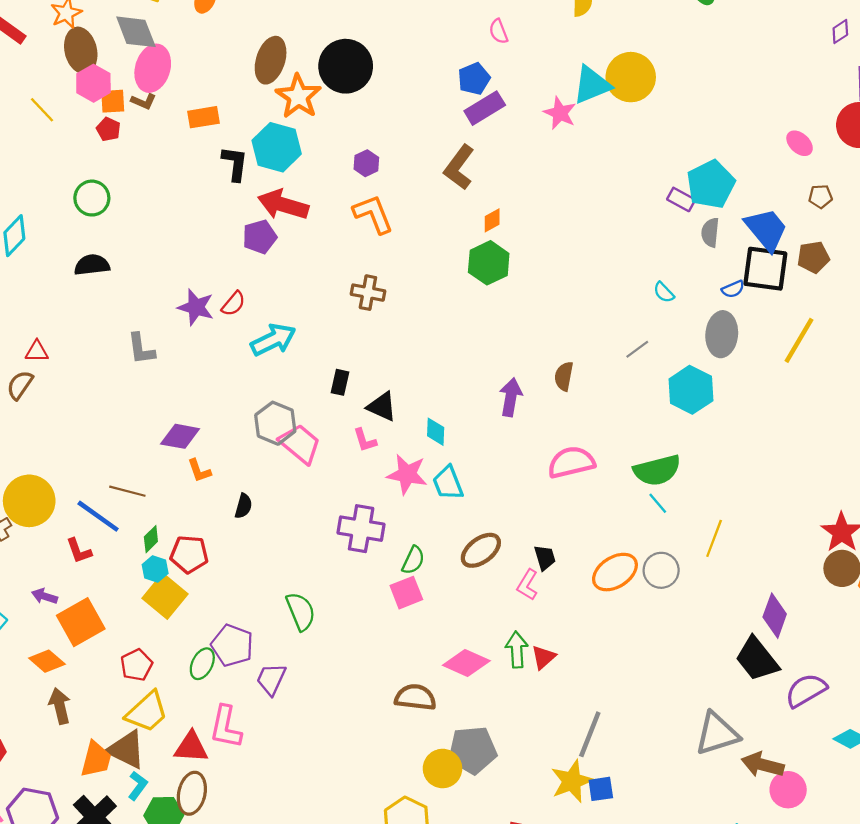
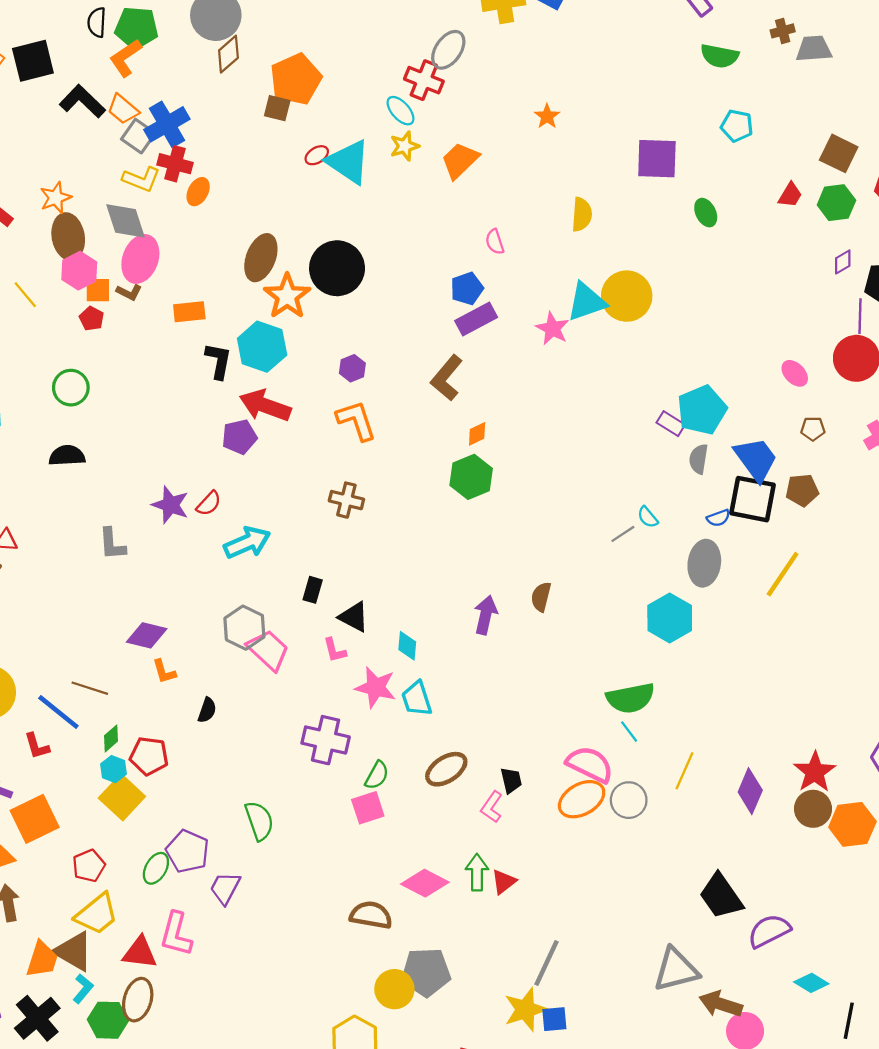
gray line: (637, 349) -> (623, 534), moved
pink semicircle: (571, 462) -> (590, 764), moved, turned 36
purple diamond: (775, 616) -> (750, 791), moved

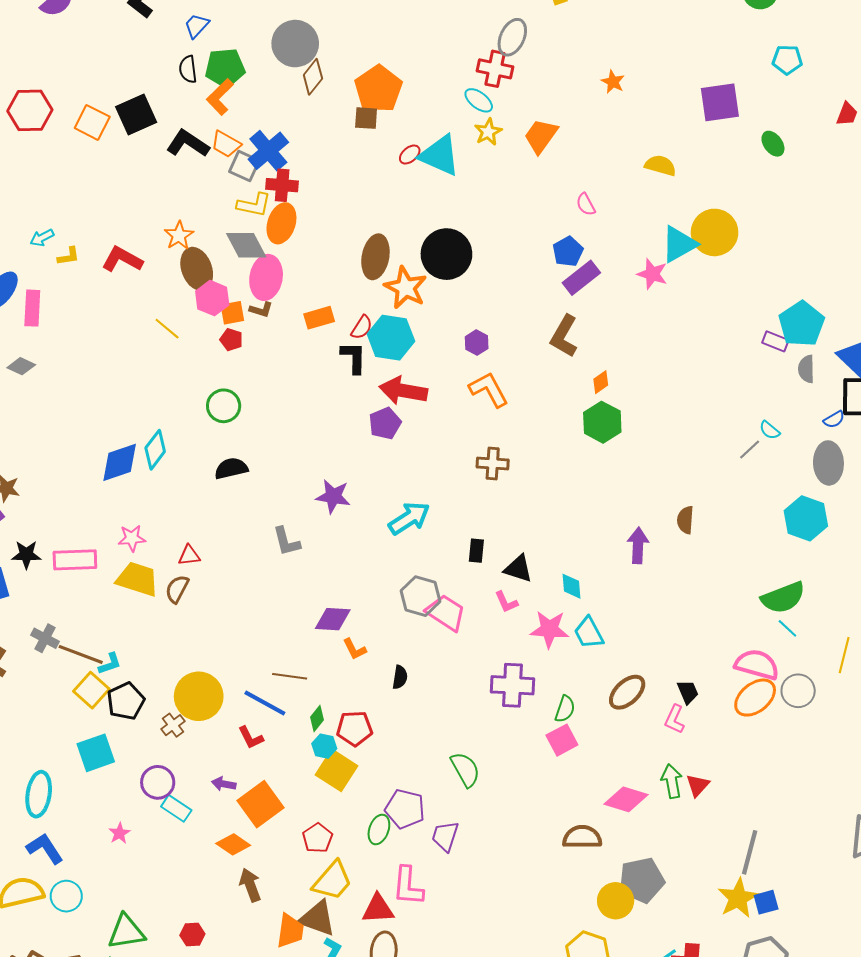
orange ellipse: (198, 192) -> (281, 223), moved, size x1.5
yellow semicircle: (582, 214) -> (660, 165), turned -68
red semicircle: (209, 503) -> (362, 327), moved

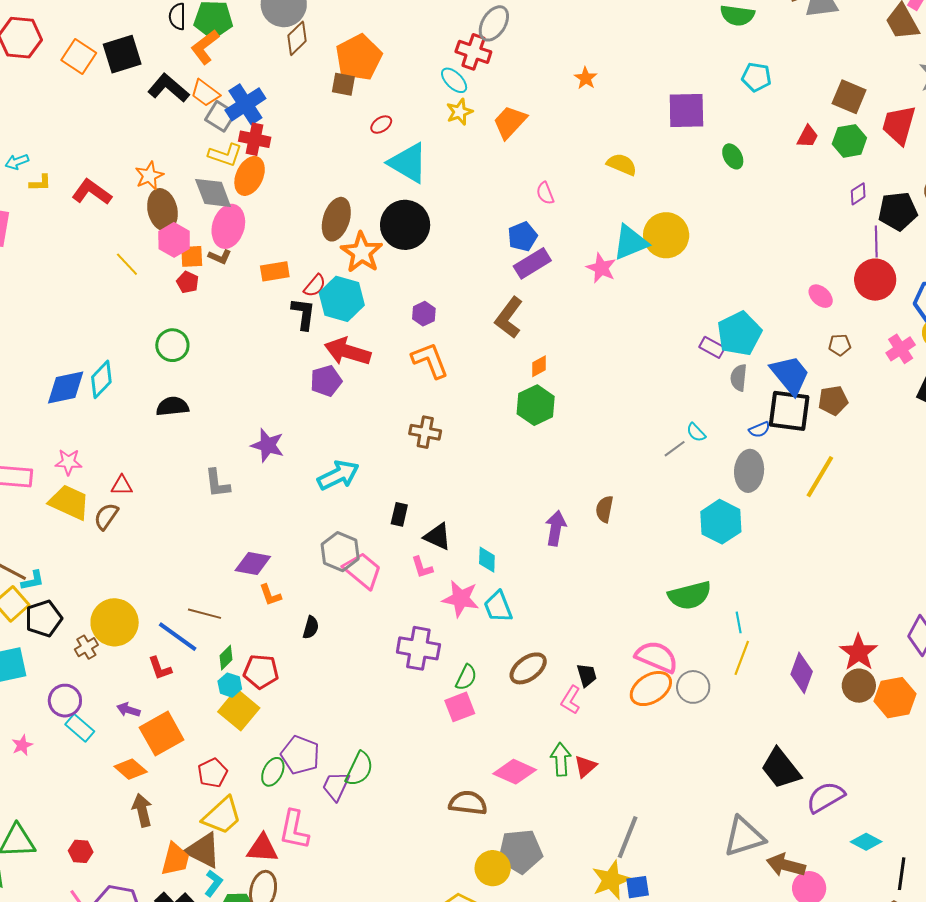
cyan triangle: (440, 155) -> (408, 163), moved
cyan line: (787, 628) -> (739, 622), moved, turned 30
green semicircle: (465, 770) -> (359, 769), moved, turned 48

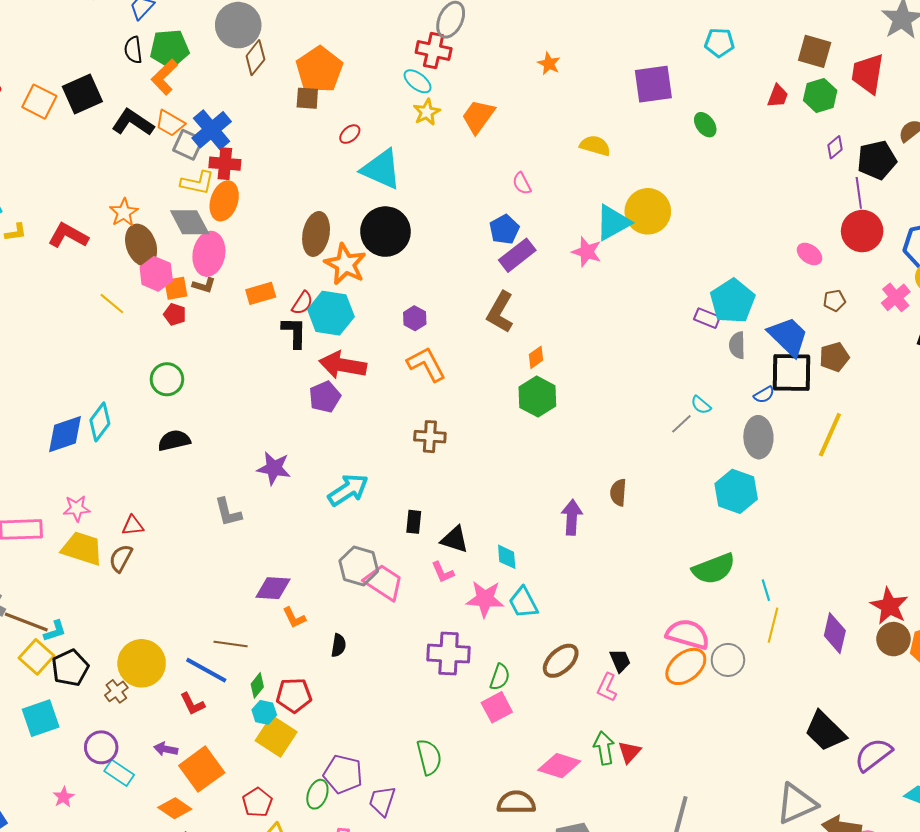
green semicircle: (359, 769) -> (429, 757), moved, turned -33

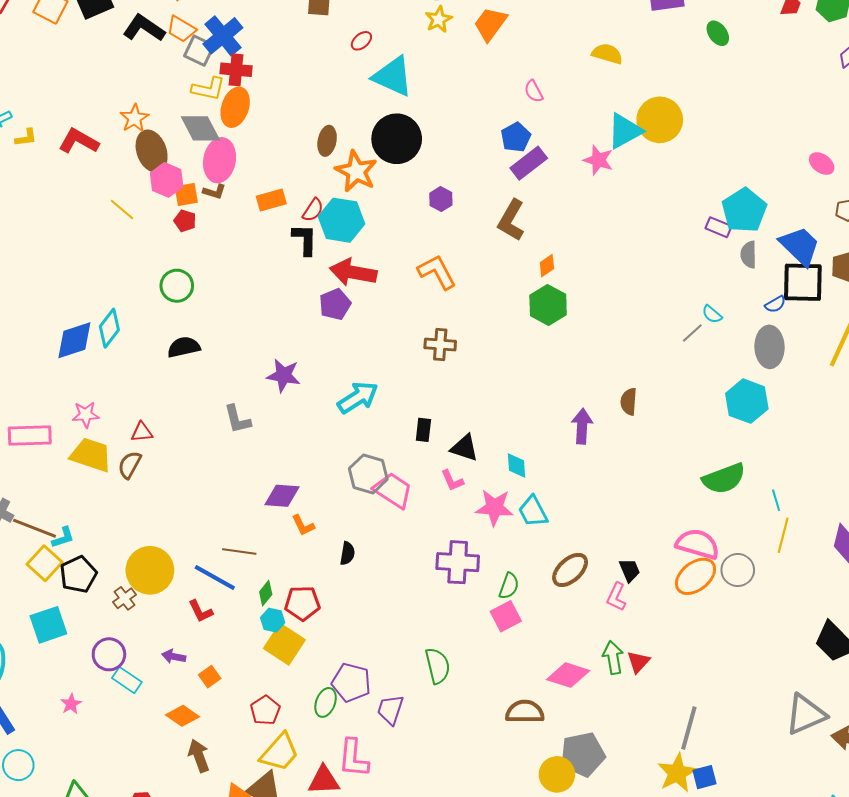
brown ellipse: (316, 234) -> (327, 141), size x0.7
purple hexagon: (415, 318) -> (441, 199), moved
orange square: (202, 769) -> (210, 677), size x0.5

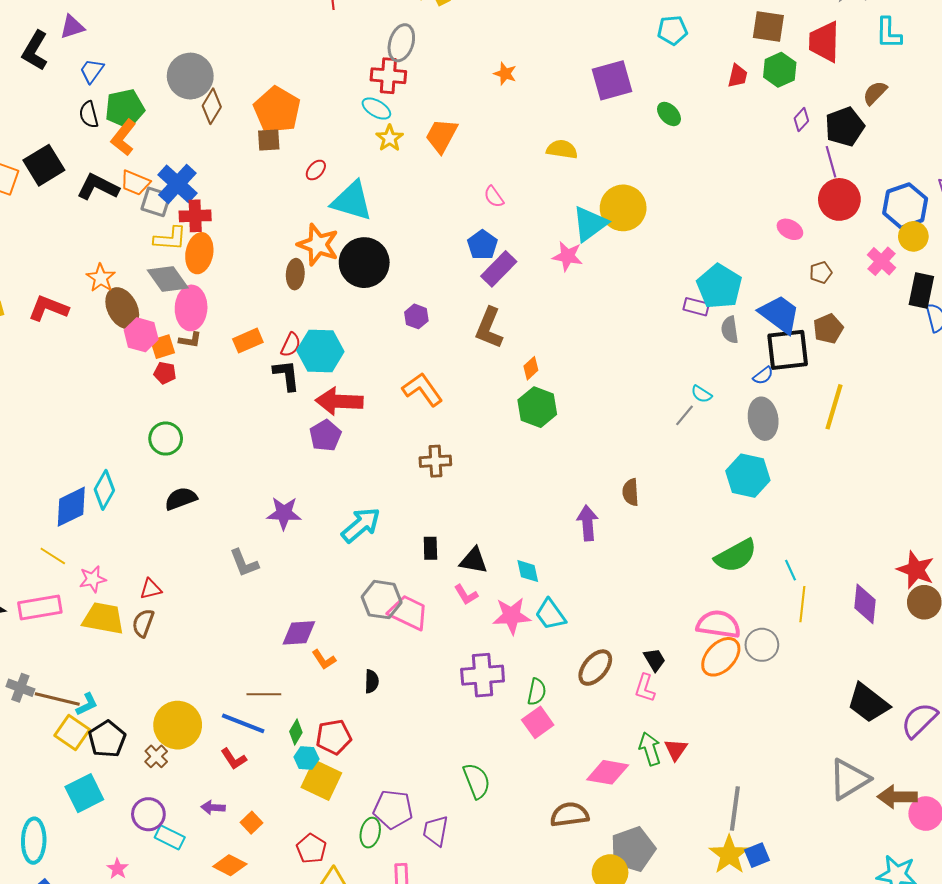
orange star: (356, 171) -> (318, 245), moved
yellow line: (122, 210) -> (53, 556), moved

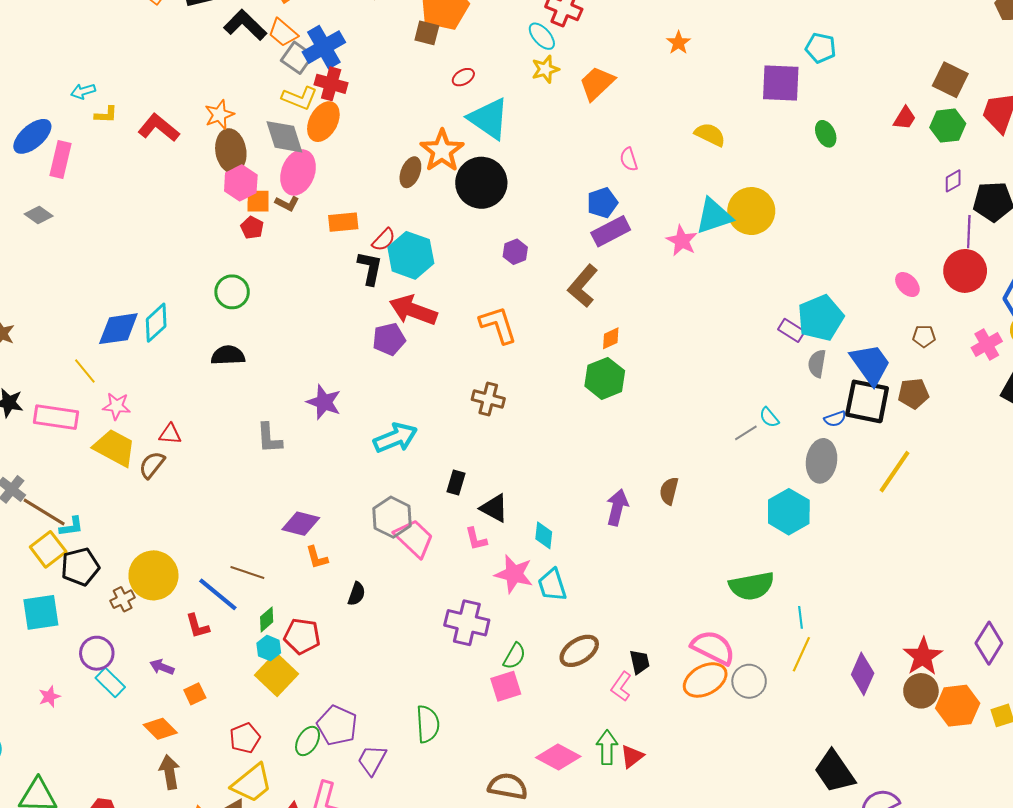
cyan pentagon: (672, 30) -> (821, 48), moved

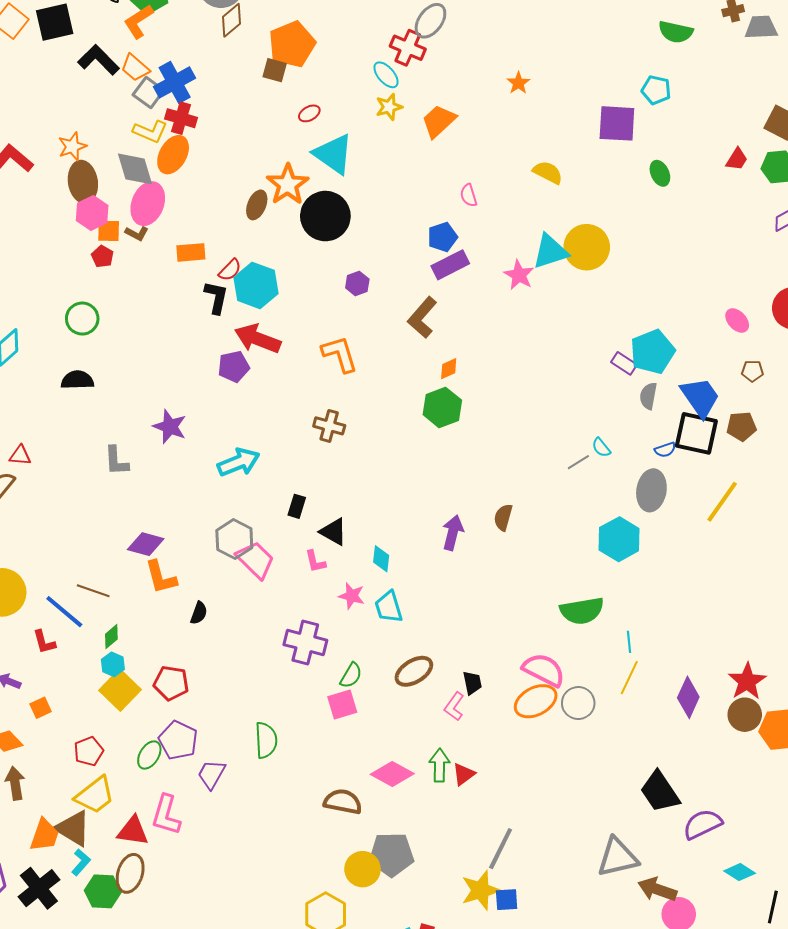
orange L-shape: (317, 558) -> (161, 577), size x1.5
pink star: (514, 574) -> (352, 596), size x0.7
red pentagon: (302, 636) -> (171, 683), moved

